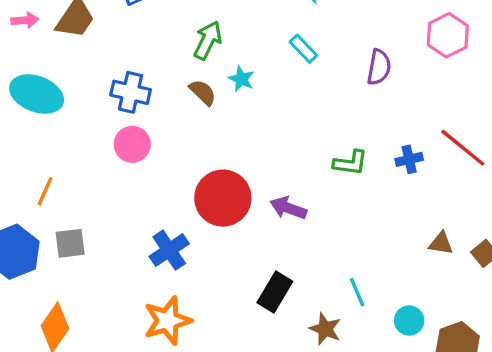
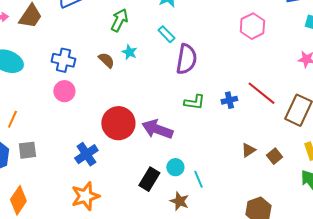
green arrow: (208, 40) -> (119, 20), moved
purple semicircle: (379, 67) -> (186, 59), moved, size x1.4
purple arrow: (288, 208) -> (157, 129), size x1.4
brown triangle: (441, 243) -> (248, 150), turned -42
cyan circle: (409, 321) -> (175, 167), moved

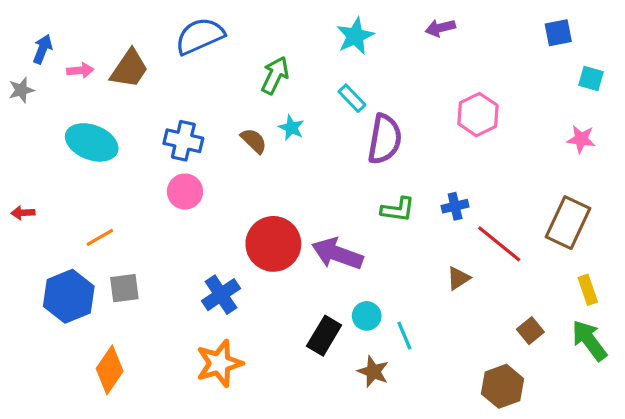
pink hexagon: (252, 26) -> (478, 115), moved
red line: (261, 93) -> (499, 244), moved
orange line: (12, 119) -> (100, 237), turned 36
brown triangle: (248, 150) -> (458, 278), moved
brown square: (274, 156) -> (530, 331), moved

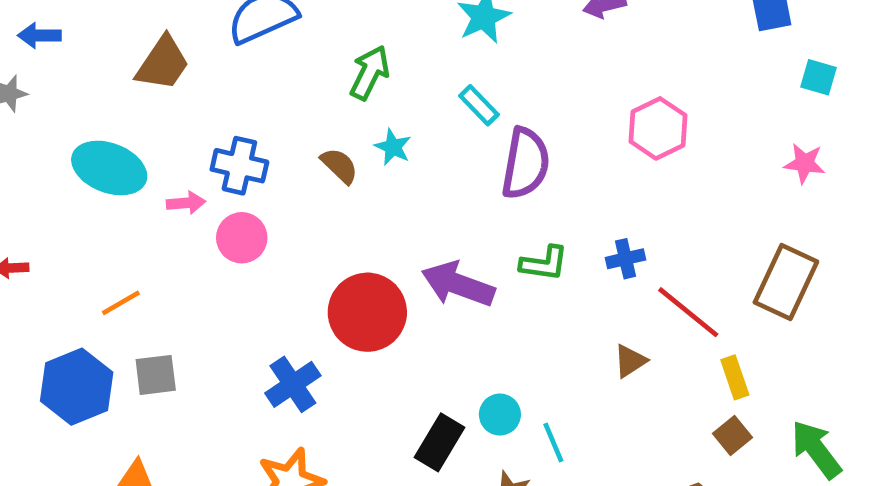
blue arrow: (43, 49) -> (39, 35), turned -112
pink arrow: (80, 70) -> (186, 203), moved
purple arrow: (337, 254) -> (458, 284), moved
yellow rectangle: (588, 290) -> (735, 377), moved

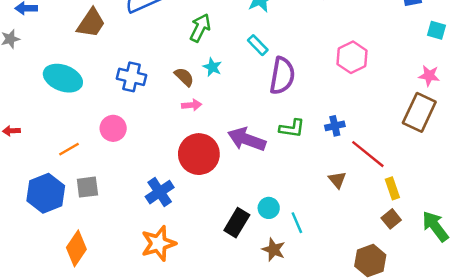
pink arrow: (186, 203) -> (192, 105), moved
pink circle: (242, 238) -> (113, 128), moved
brown rectangle: (786, 282) -> (419, 112), moved
brown triangle: (630, 361) -> (337, 180), turned -36

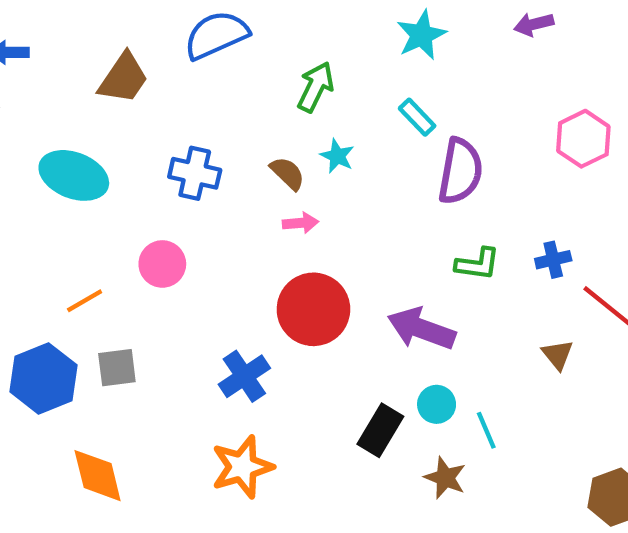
purple arrow: (247, 139) -> (421, 329), moved
orange diamond: (76, 248) -> (98, 476), turned -48

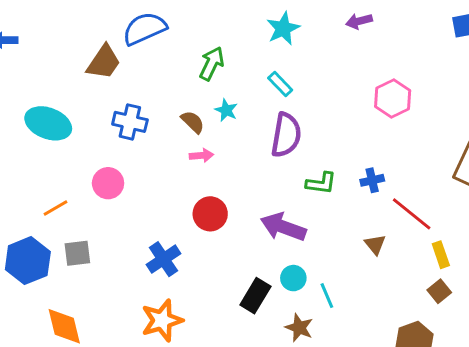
brown trapezoid: (123, 78) -> (104, 62), moved
purple semicircle: (460, 171) -> (286, 135), moved
red circle: (313, 309) -> (210, 214), size x0.7

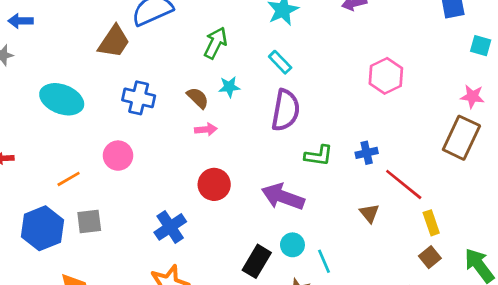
cyan star: (226, 110) -> (229, 87), turned -30

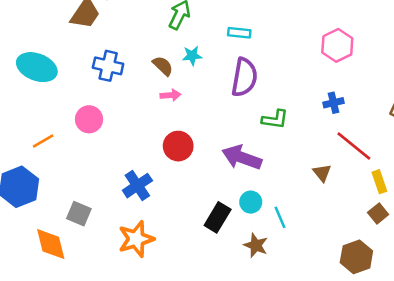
cyan rectangle: (280, 62) -> (239, 33), turned -40
blue cross: (367, 153) -> (333, 103), moved
gray square: (89, 221) -> (79, 214), moved, turned 30

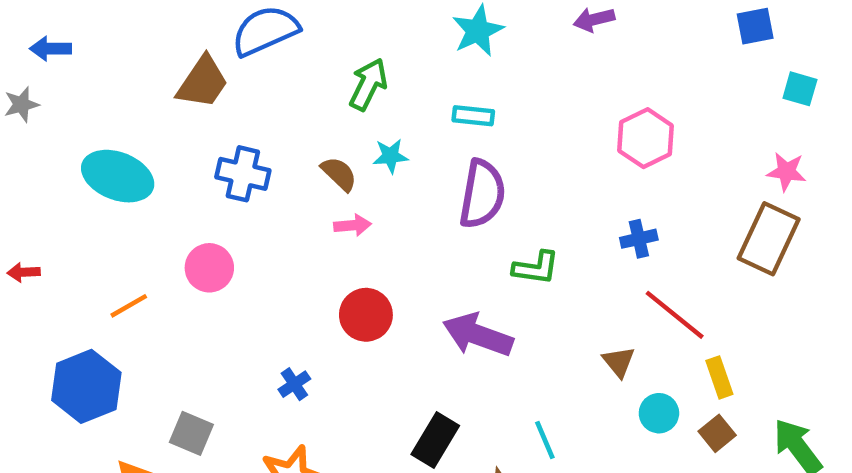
blue cross: (137, 186) -> (294, 384), size x0.6
cyan circle: (251, 202) -> (659, 413), moved

